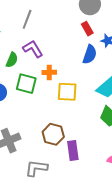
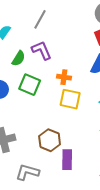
orange cross: (49, 72) -> (64, 77), moved

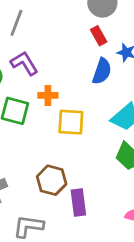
orange cross: (64, 77) -> (48, 95), moved

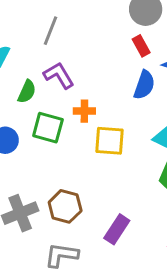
brown hexagon: (52, 180) -> (65, 206), moved
purple rectangle: (78, 202) -> (117, 229), turned 40

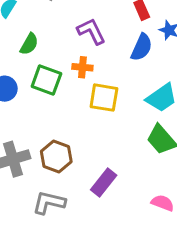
purple L-shape: (59, 75) -> (91, 31), moved

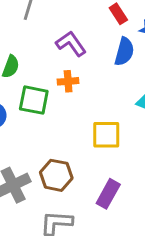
yellow square: (104, 98) -> (106, 135), moved

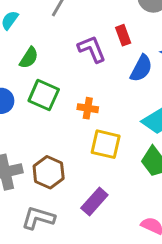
red rectangle: (118, 14) -> (123, 35), moved
orange cross: (68, 81) -> (88, 108), moved

